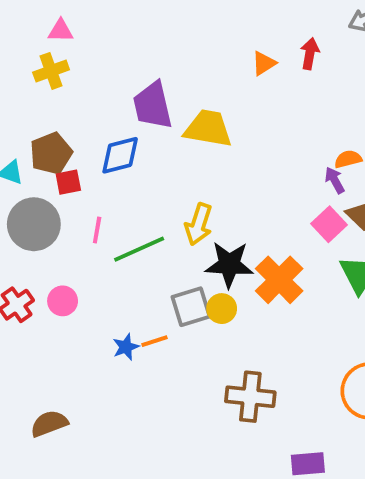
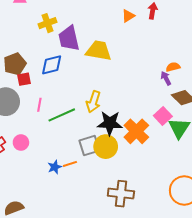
yellow cross: (51, 71) -> (47, 23), moved
pink square: (329, 224) -> (163, 116), moved
yellow circle: (222, 309) -> (106, 147), size x1.5

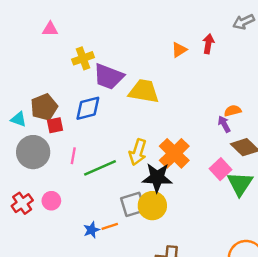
purple trapezoid: (69, 38) -> (109, 77), turned -56
orange cross: (136, 131) -> (174, 153), moved

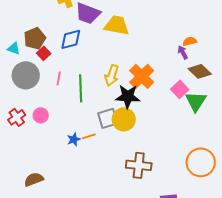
red square: (55, 125) -> (44, 53), turned -32
green line: (100, 168) -> (81, 88), turned -68

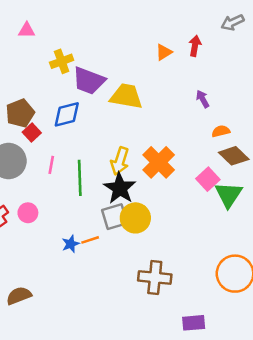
orange semicircle: (190, 41) -> (221, 131), moved
purple arrow: (183, 52) -> (203, 99), moved
black star: (128, 96) -> (120, 188), moved, turned 30

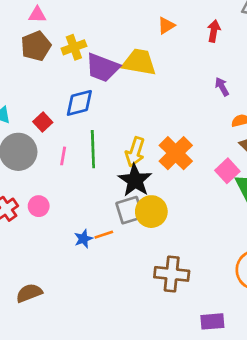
orange triangle: (164, 52) -> (166, 26), moved
yellow trapezoid: (126, 96) -> (139, 62), moved
brown pentagon: (20, 113) -> (36, 46), moved
green line: (80, 178) -> (93, 149), moved

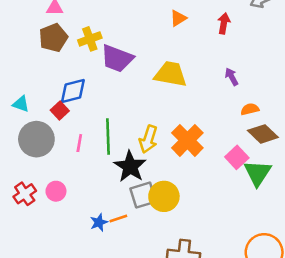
yellow trapezoid: (139, 62) -> (170, 74), moved
blue diamond: (79, 103) -> (73, 91), moved
black star: (135, 180) -> (130, 166), moved

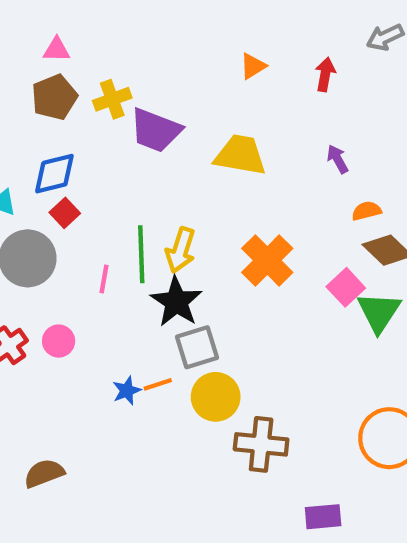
blue diamond: (73, 91) -> (54, 174), moved
yellow arrow: (148, 139) -> (180, 250), moved
pink line: (79, 143) -> (104, 279), moved
yellow circle: (164, 196) -> (216, 397), moved

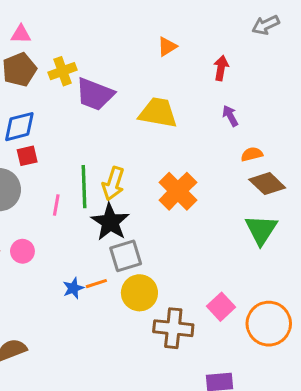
red arrow: (325, 74) -> (221, 68), moved
red square: (65, 213) -> (27, 156), turned 30
pink square: (346, 287) -> (221, 307), moved

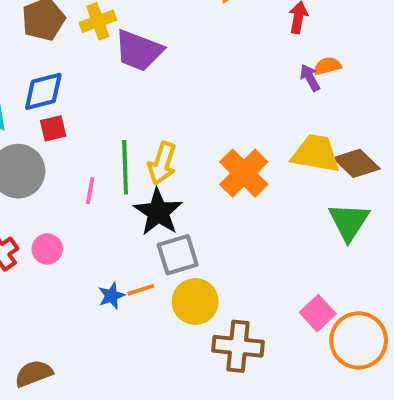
yellow trapezoid: (158, 113) -> (316, 154), moved
orange semicircle: (252, 154) -> (327, 66), moved
pink square: (221, 307) -> (318, 313), moved

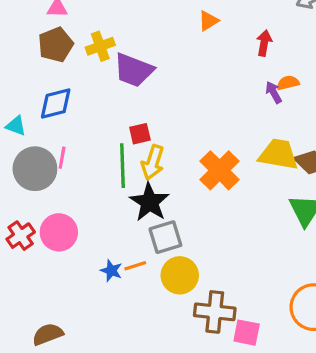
red square: (53, 128) -> (140, 134), moved
pink line: (90, 191) -> (62, 158), moved
pink circle: (47, 249) -> (59, 232), size x1.5
blue star: (111, 296) -> (111, 271), turned -30
pink square: (318, 313) -> (247, 333), moved, turned -36

